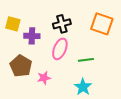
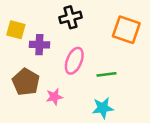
black cross: (62, 24) -> (71, 17), moved
cyan star: (83, 87) -> (103, 108), turned 30

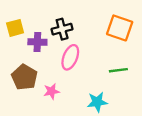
black cross: (71, 17) -> (62, 29), moved
yellow square: (16, 30) -> (15, 28), turned -30
green line: (106, 74) -> (118, 70), moved

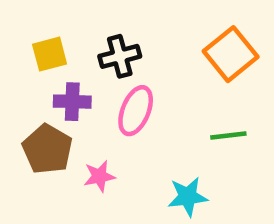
yellow square: (15, 28) -> (50, 54), moved
orange square: (120, 28) -> (231, 54), turned 32
purple cross: (37, 42) -> (72, 102), moved

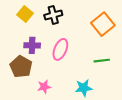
yellow square: (50, 54) -> (25, 14), moved, turned -35
black cross: (120, 56) -> (53, 15), moved
pink star: (99, 176) -> (44, 87), moved

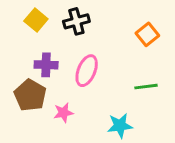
orange square: (103, 24) -> (147, 34), size x0.7
pink star: (44, 87) -> (63, 113), moved

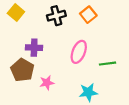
yellow square: (36, 20) -> (16, 12), moved
orange square: (147, 34) -> (88, 15), moved
pink ellipse: (87, 71) -> (79, 52), moved

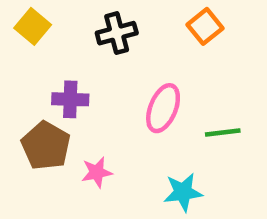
orange square: (88, 15) -> (205, 26), moved

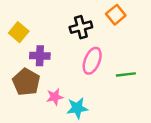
yellow square: (33, 26) -> (19, 32), moved
black cross: (117, 33) -> (81, 27), moved
cyan star: (183, 192) -> (77, 108), moved

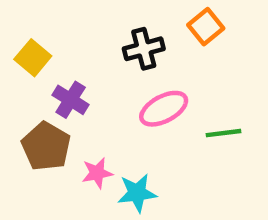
purple cross: (40, 56) -> (71, 100), turned 30
pink ellipse: (92, 61) -> (164, 109), turned 40

